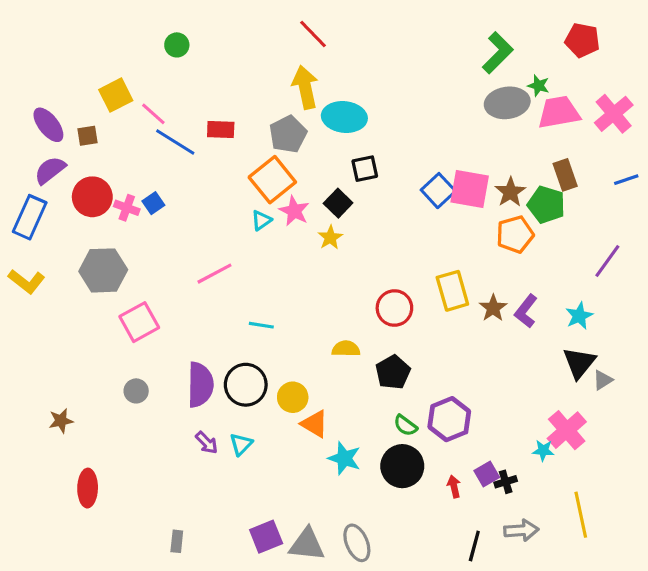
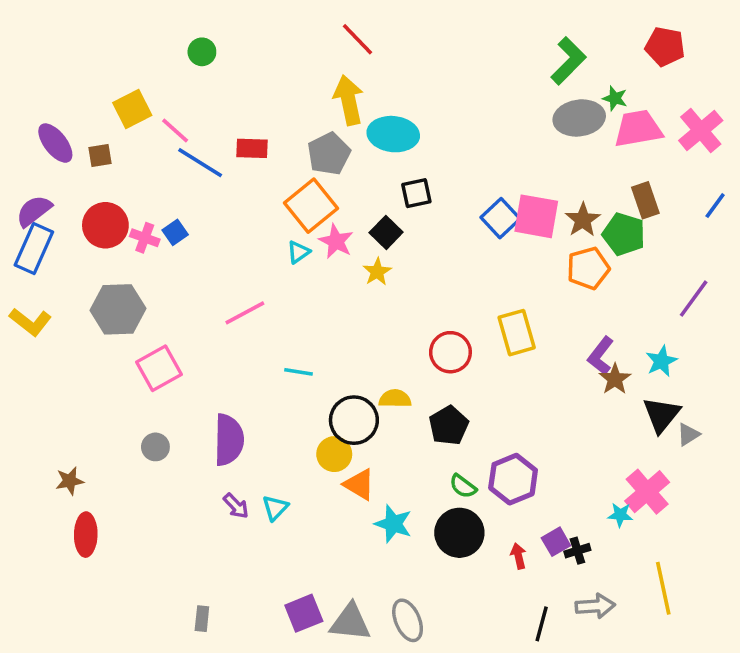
purple semicircle: (50, 170) -> (34, 211), moved
blue line: (626, 180) -> (715, 206), turned -35
brown star: (493, 308) -> (615, 379), moved
black circle: (246, 385) -> (354, 420), moved
red ellipse: (88, 488) -> (86, 535), moved

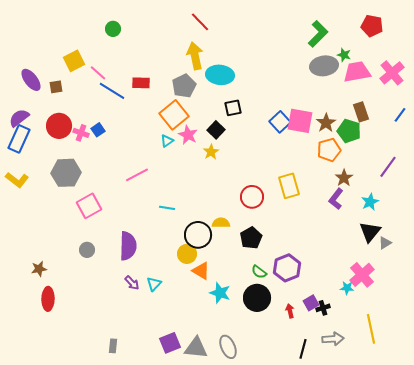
brown star: (615, 379) -> (344, 178), moved

